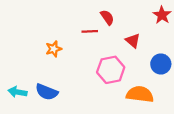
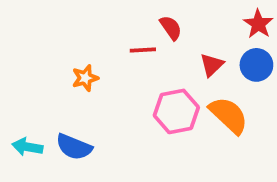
red triangle: (133, 41) -> (212, 65), turned 35
blue circle: (161, 64) -> (256, 65), moved
orange semicircle: (140, 94) -> (229, 115), moved, turned 36

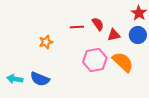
red semicircle: (171, 28) -> (98, 24), moved
red triangle: (212, 65) -> (114, 35), turned 32

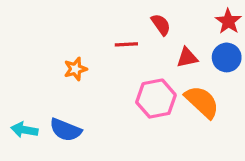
red semicircle: (98, 24) -> (161, 25), moved

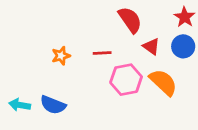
red semicircle: (161, 25) -> (130, 20), size x1.5
red line: (126, 44) -> (102, 53), moved
red triangle: (187, 57) -> (151, 46), turned 48

